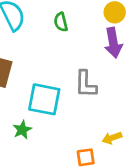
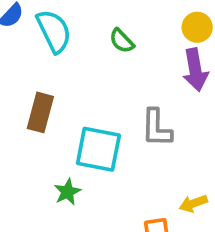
green semicircle: (61, 22) -> (122, 41), turned -30

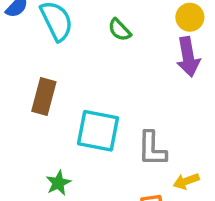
gray L-shape: (157, 128) -> (152, 149), moved
green star: (67, 192) -> (58, 183), moved

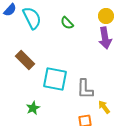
brown rectangle: (44, 97) -> (25, 60), turned -60
yellow arrow: (186, 181) -> (104, 107), turned 72

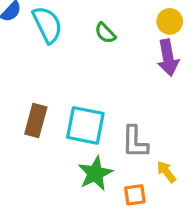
brown rectangle: (25, 60) -> (36, 121), moved, turned 60
green star: (33, 108) -> (95, 173), moved, size x1.5

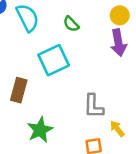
cyan square: (85, 125) -> (54, 60), moved, turned -36
green star: (95, 173) -> (40, 130), moved

